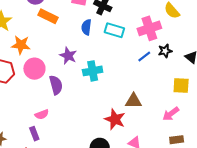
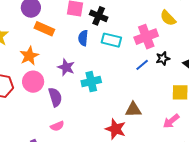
orange star: (21, 45) -> (29, 56), moved, turned -30
pink semicircle: (42, 114) -> (57, 126), moved

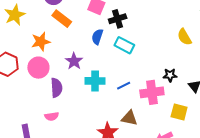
black cross: (99, 16) -> (118, 19), turned 36
pink cross: (146, 37) -> (152, 92), moved
blue line: (142, 65) -> (124, 86), moved

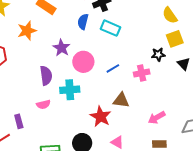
pink circle: (38, 68) -> (83, 62), moved
cyan cross: (95, 81) -> (70, 90), moved
pink cross: (152, 92) -> (142, 73), size x0.7
yellow square: (179, 112) -> (175, 39), moved, turned -30

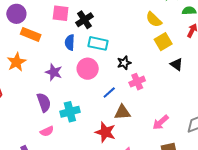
black star: (158, 54) -> (124, 63), moved
pink circle: (83, 62) -> (88, 69), moved
blue line: (113, 68) -> (109, 93), moved

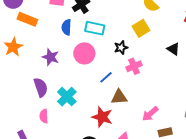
yellow square: (163, 42) -> (141, 28), moved
cyan cross: (70, 112) -> (67, 97), turned -30
pink arrow: (161, 122) -> (150, 114), moved
pink semicircle: (47, 131) -> (44, 116), turned 112

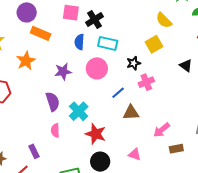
purple star: (51, 57) -> (63, 71), turned -30
red star: (102, 117) -> (96, 134), moved

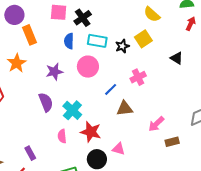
orange rectangle: (41, 33) -> (30, 35), turned 48
black star: (134, 63) -> (122, 46), moved
pink semicircle: (55, 130) -> (62, 136), moved
pink triangle: (135, 154) -> (119, 149), moved

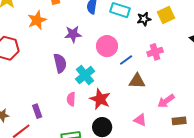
pink circle: (88, 67) -> (107, 46), moved
pink triangle: (119, 149) -> (140, 120), moved

